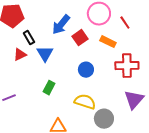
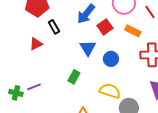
blue triangle: (45, 54) -> (88, 48), moved
red triangle: (20, 55) -> (36, 44), moved

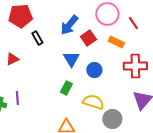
red triangle: (36, 44) -> (12, 59), moved
green rectangle: (74, 77) -> (66, 88), moved
purple line: (34, 87) -> (17, 98), turned -72

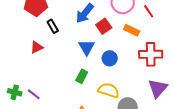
red triangle: (12, 59) -> (37, 47), moved
purple line: (17, 98) -> (34, 94), moved, turned -48

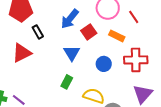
red triangle: (37, 47) -> (22, 53), size x1.5
blue circle: (110, 58) -> (104, 64), moved

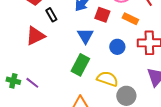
red square: (89, 32) -> (102, 15), turned -35
green rectangle: (67, 82) -> (80, 65), size x1.5

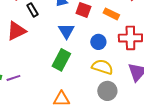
yellow semicircle: (107, 79) -> (102, 67), moved
purple line: (32, 83) -> (13, 78), turned -56

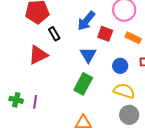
purple line: (13, 78) -> (35, 102), turned -64

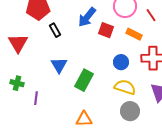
red triangle: (38, 55) -> (18, 43), moved, turned -35
blue triangle: (88, 55) -> (59, 65), moved
green cross: (16, 100) -> (17, 83), moved

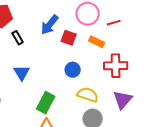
red line: (151, 15) -> (114, 23), turned -72
blue circle: (121, 62) -> (73, 70), moved
green rectangle: (84, 80) -> (46, 103), moved

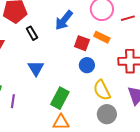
red square: (69, 38) -> (82, 43), moved
orange rectangle: (97, 42) -> (102, 37), moved
yellow semicircle: (88, 95) -> (102, 90), turned -135

